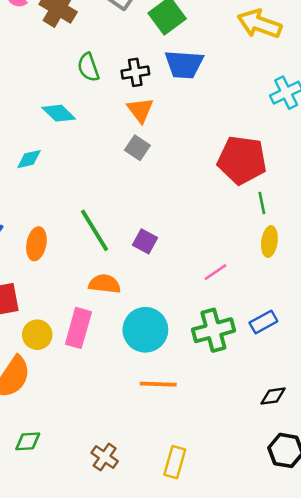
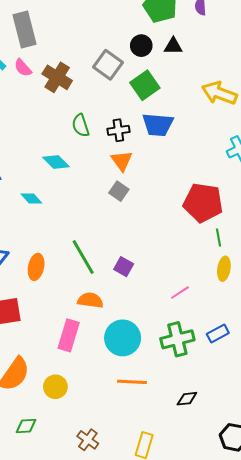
cyan diamond: (29, 159) -> (31, 199), turned 60
yellow circle: (37, 335) -> (55, 387), moved
black diamond: (273, 396) -> (187, 399), moved

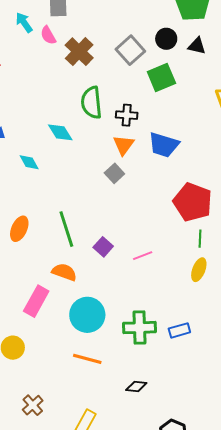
green semicircle: (81, 125) -> (91, 103), size x1.4
blue trapezoid: (158, 125) -> (164, 145), moved
pink line: (180, 293) -> (143, 256), moved

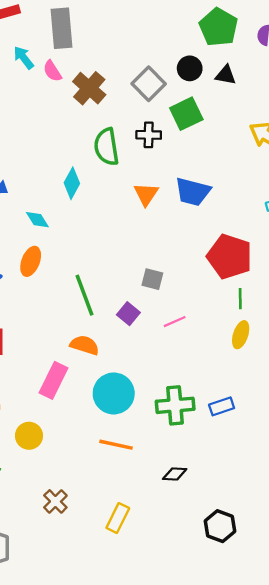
black cross: (127, 115) -> (149, 135), moved
cyan diamond: (60, 132) -> (72, 183), turned 64
gray square: (114, 173) -> (152, 279), moved, turned -30
orange ellipse: (19, 229) -> (31, 261), moved

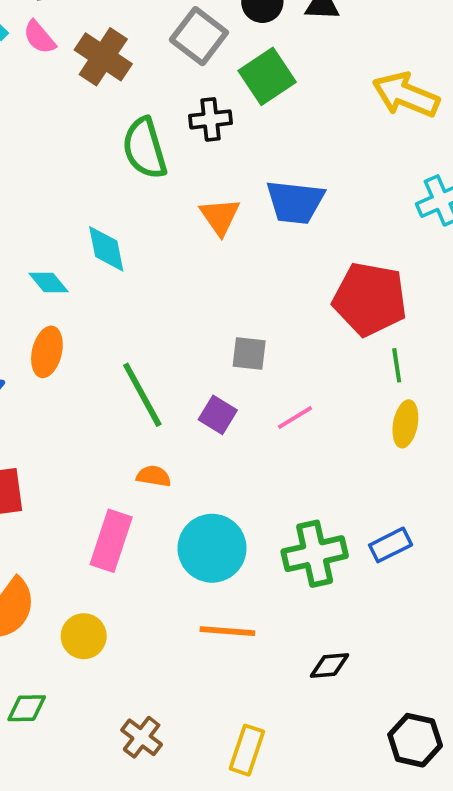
cyan diamond: (72, 183) -> (106, 249), moved, turned -32
orange semicircle: (85, 345) -> (154, 476), size x0.7

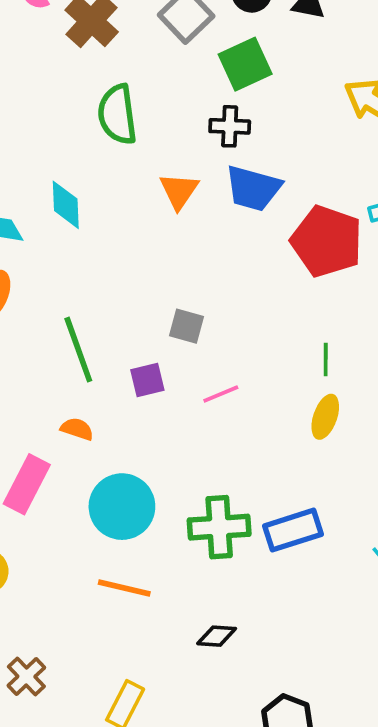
black cross: (211, 119) -> (230, 126), moved
red pentagon: (370, 299) -> (327, 241), moved
purple square: (218, 415) -> (147, 380), turned 36
blue rectangle: (391, 545) -> (293, 530), size x1.4

